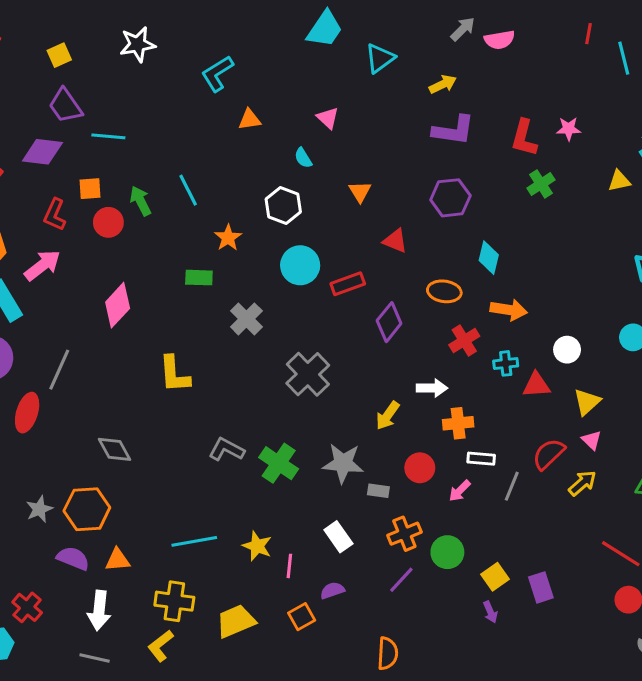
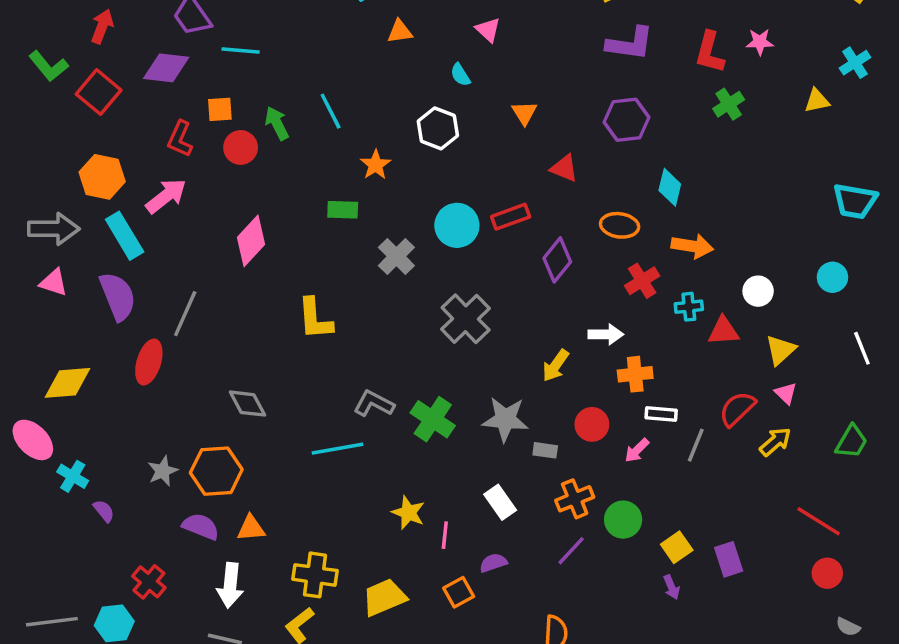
cyan circle: (300, 265) -> (457, 225), moved
cyan line: (194, 541) -> (337, 449), moved

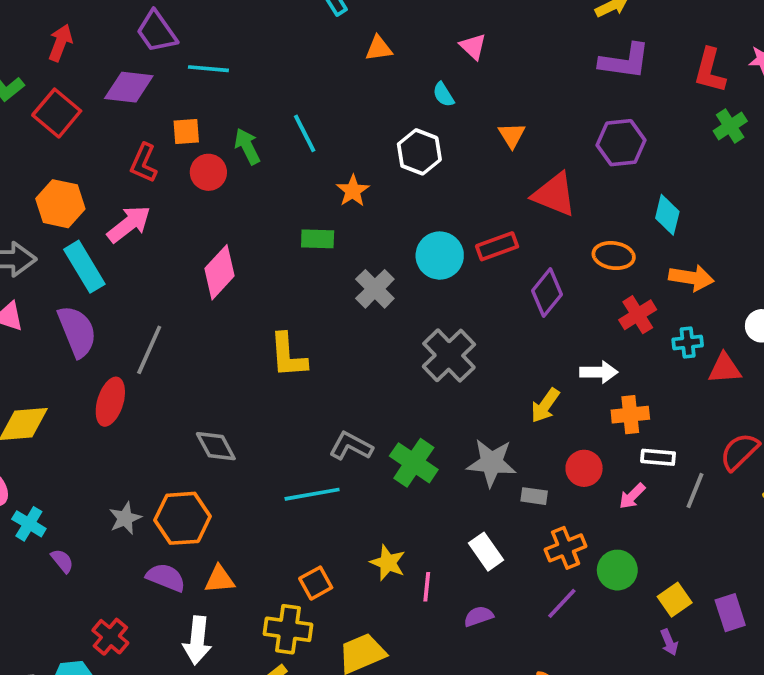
red triangle: (564, 168) -> (554, 194), size x1.5
orange square: (459, 592) -> (316, 583), moved

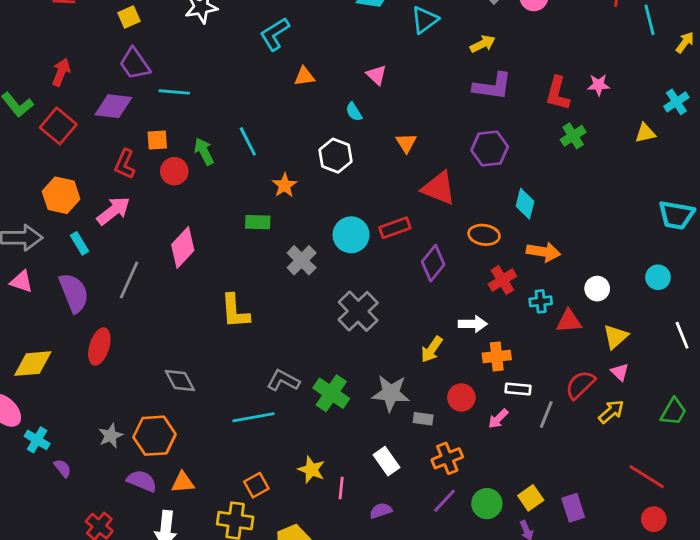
cyan rectangle: (84, 267) -> (79, 243), size x0.6
gray line: (149, 350) -> (129, 280), moved
green circle: (617, 570) -> (487, 504), moved

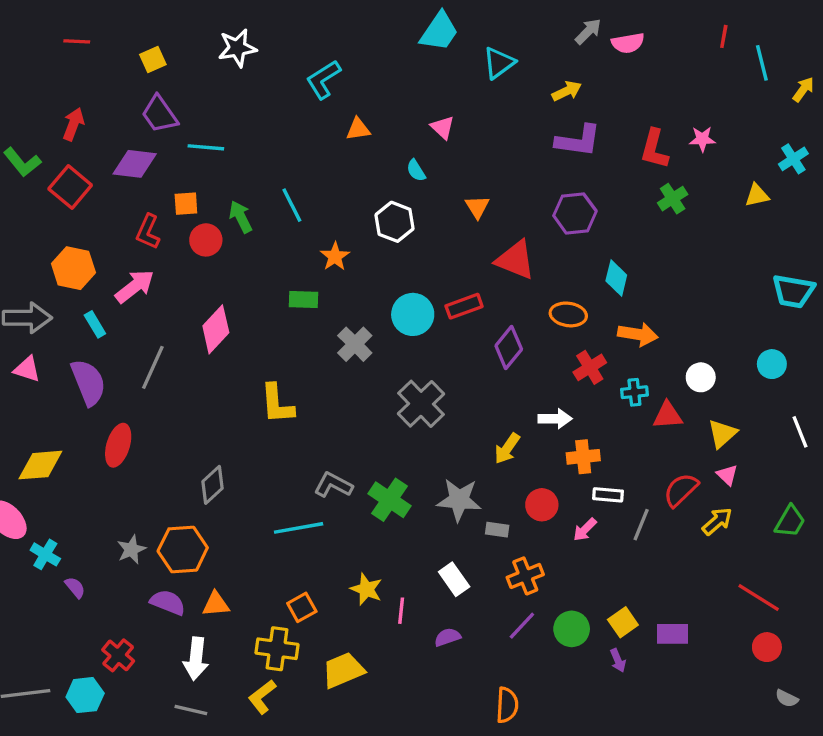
gray diamond: (180, 381) -> (212, 485), turned 76
purple rectangle: (573, 508) -> (673, 634), turned -72

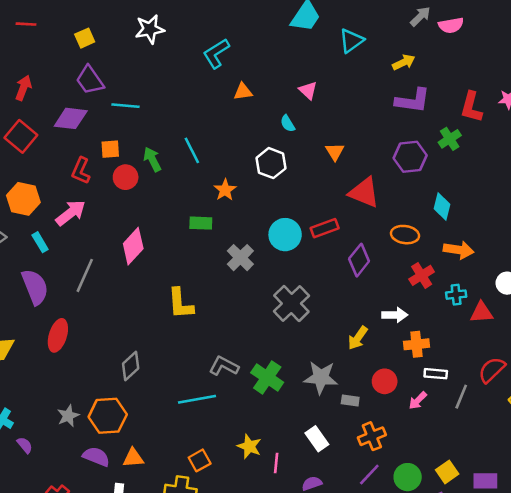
green cross: (673, 199) -> (450, 139), moved

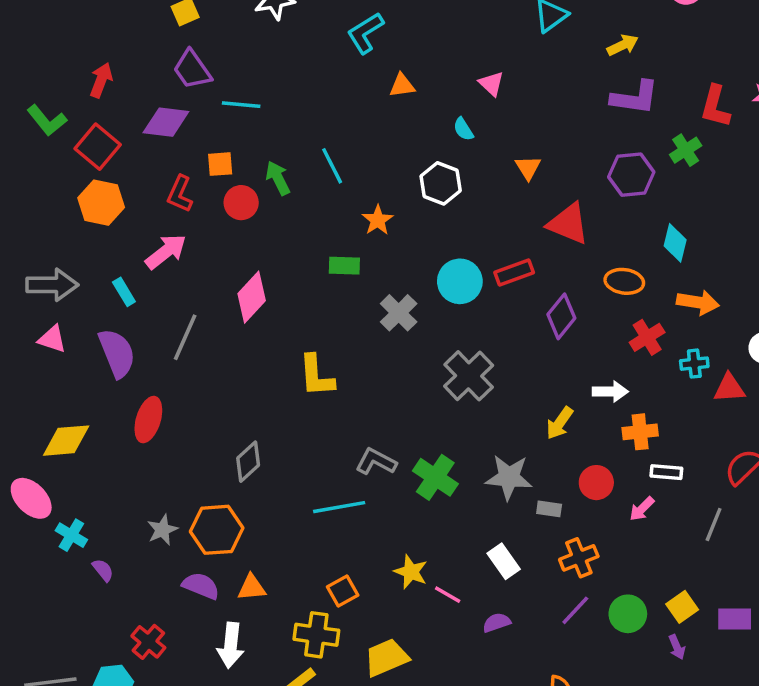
orange hexagon: (23, 199) -> (101, 203), moved
gray line: (461, 397) -> (714, 525), moved
pink line: (276, 463) -> (448, 595), turned -66

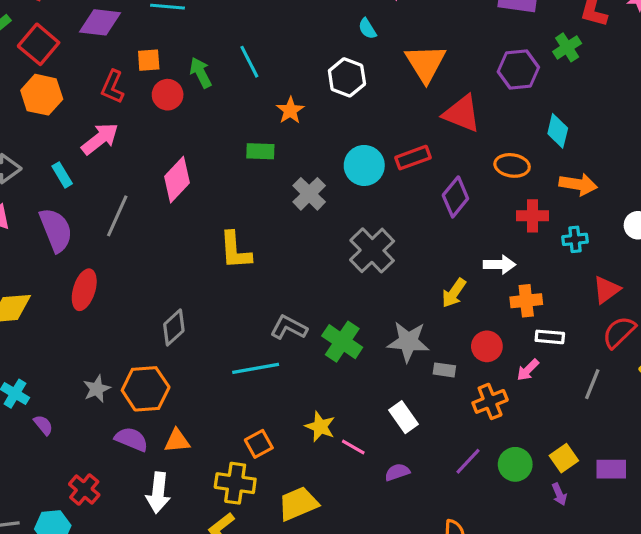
orange triangle: (528, 168) -> (426, 63), size x1.8
red cross: (647, 337) -> (533, 216), turned 32
red triangle: (729, 388) -> (606, 290), moved, turned -32
orange cross: (579, 558) -> (490, 401), moved

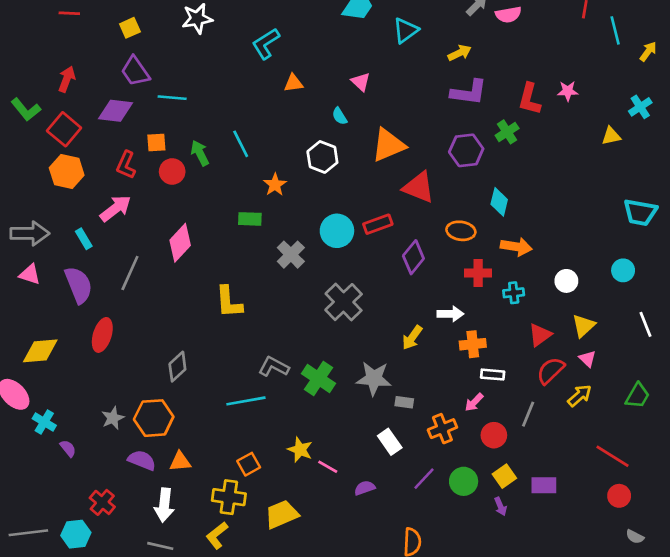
orange triangle: (426, 63) -> (388, 145), turned 39
red circle: (487, 346) -> (494, 435), moved
white rectangle: (404, 417) -> (390, 442), moved

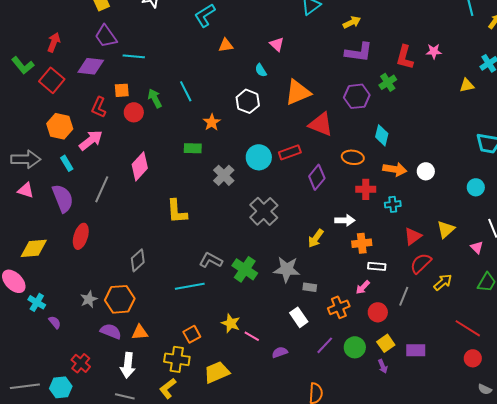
orange hexagon: (67, 171) -> (60, 126), moved
white circle: (566, 281) -> (426, 171), moved
pink triangle: (587, 359) -> (477, 247), moved

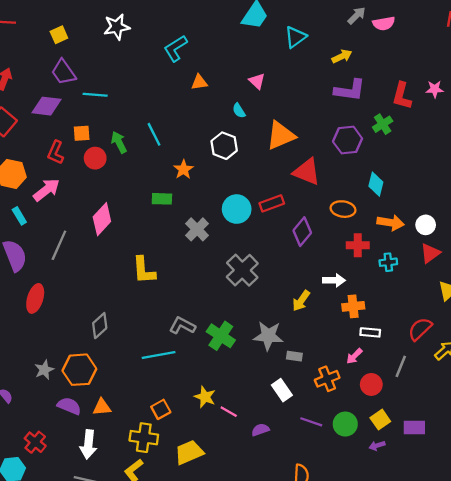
red triangle: (413, 236) -> (430, 253), moved
purple line: (325, 345) -> (311, 422), turned 66
purple arrow: (383, 366) -> (377, 446), turned 96

